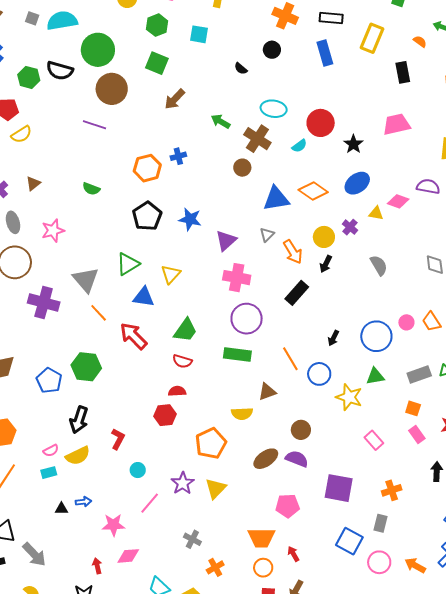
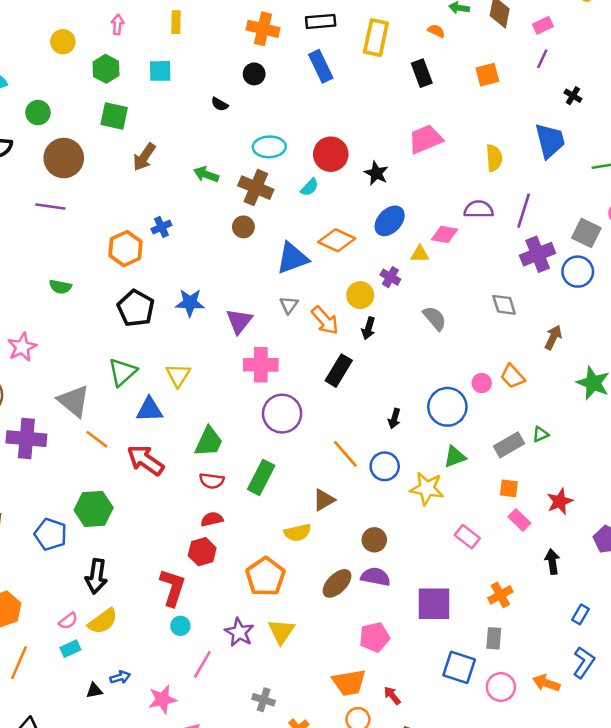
green circle: (98, 50) -> (38, 113), size x0.6
green rectangle: (237, 355) -> (261, 477), moved, turned -60
red L-shape: (118, 439) -> (173, 587), moved, size x1.4

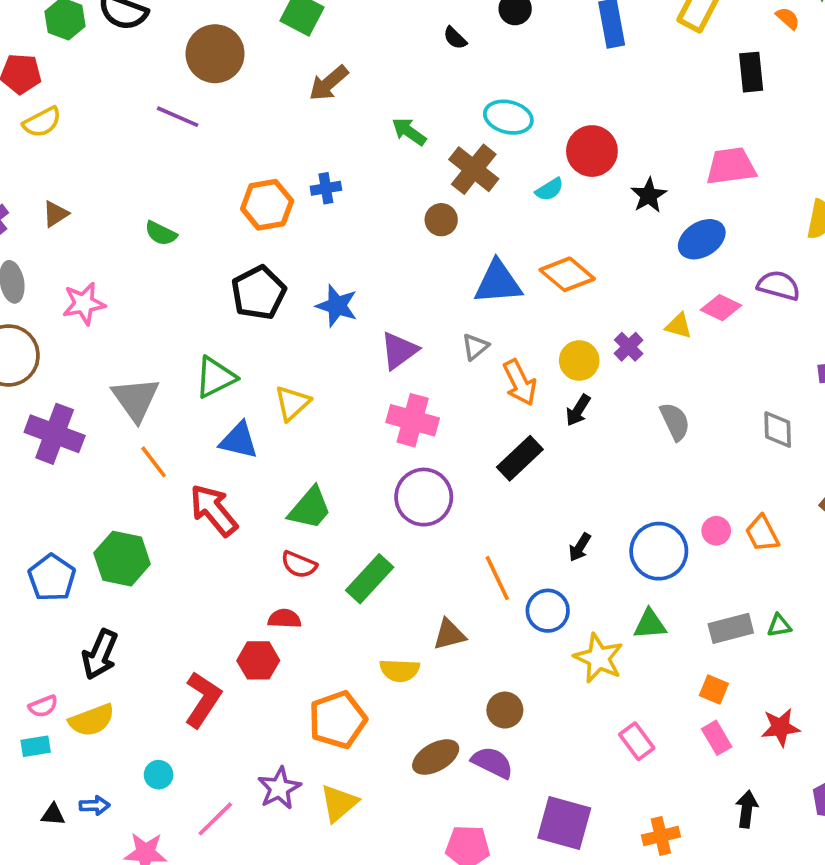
blue ellipse: (390, 221) -> (702, 239), moved
cyan circle: (180, 626) -> (159, 775), moved

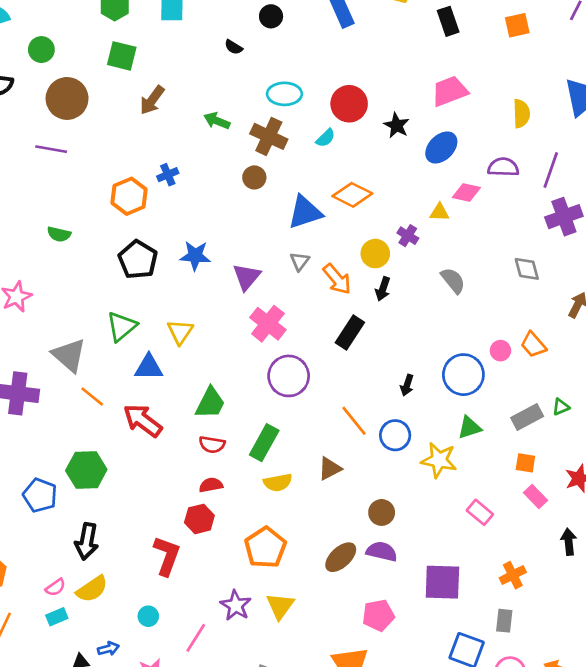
pink cross: (413, 420) -> (268, 324), turned 36
yellow semicircle: (400, 670) -> (278, 482), moved

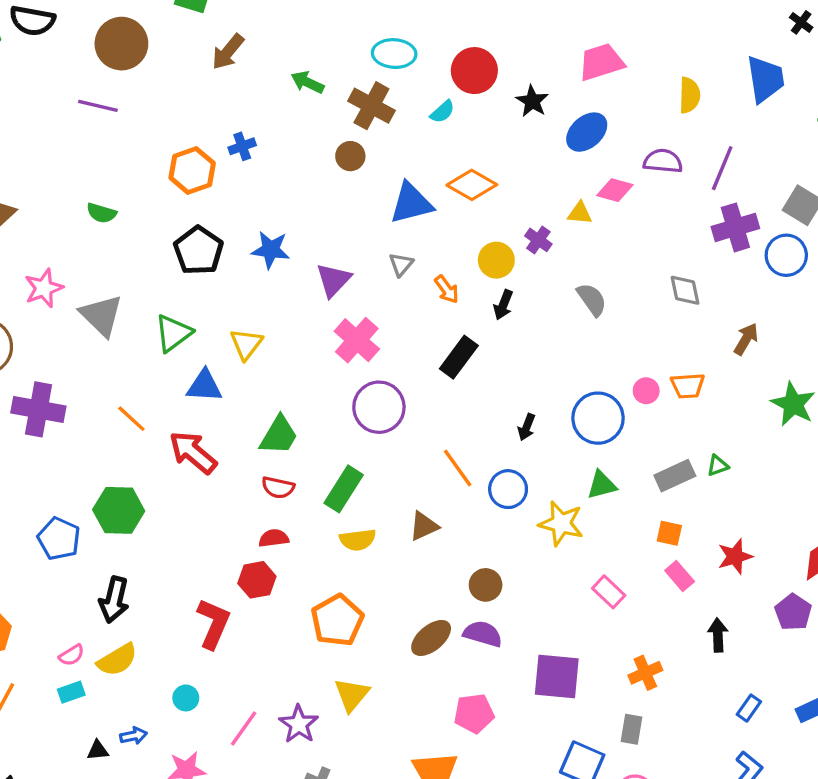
orange arrow: (337, 279) -> (447, 289), size x0.7
orange trapezoid: (533, 345) -> (688, 386), turned -56
gray triangle: (69, 355) -> (101, 315), moved
purple star: (236, 605) -> (299, 724), moved

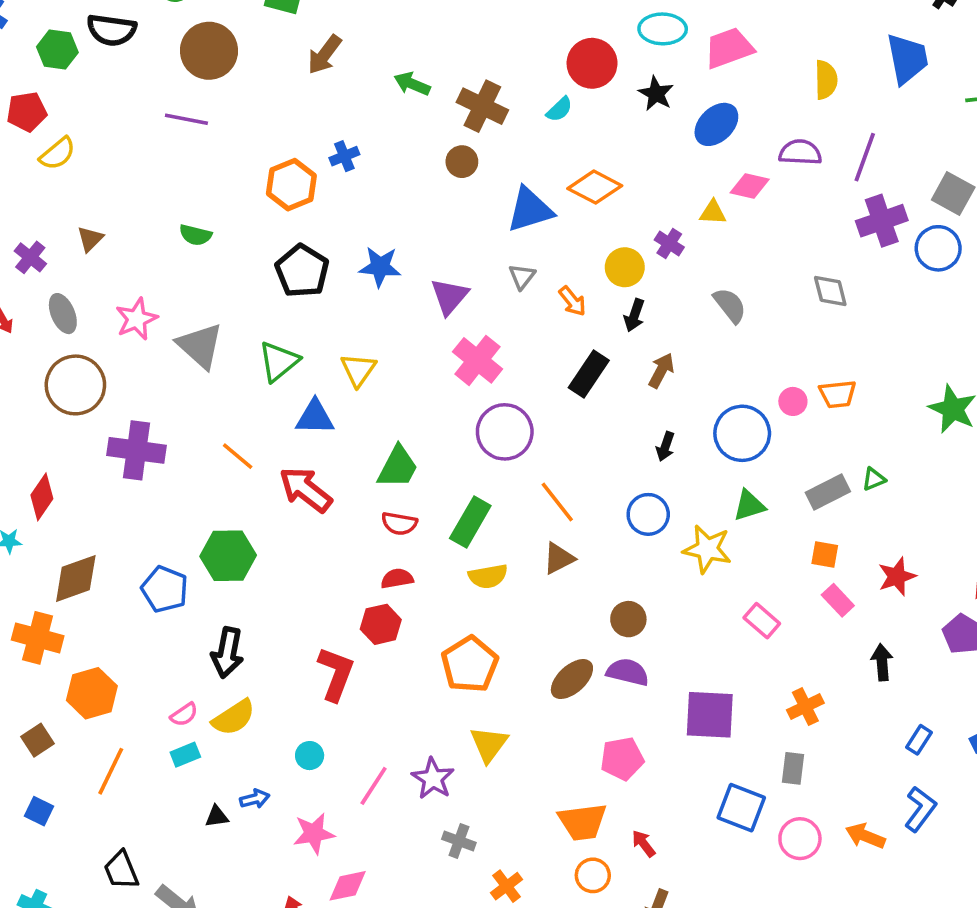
cyan ellipse: (394, 54) -> (663, 29), moved
brown arrow: (746, 339) -> (661, 370), moved
orange line: (458, 468) -> (557, 502), moved

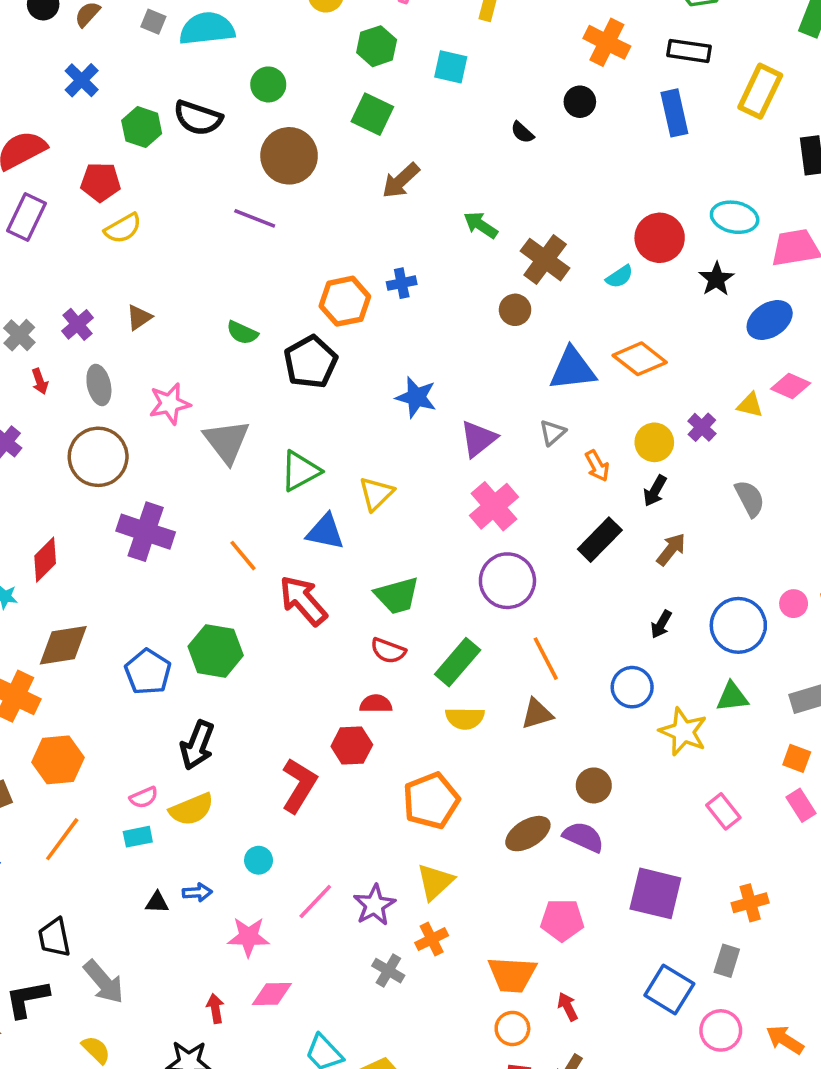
black pentagon: (302, 271) -> (311, 362), moved
green trapezoid: (398, 467) -> (397, 596), turned 36
orange cross: (507, 886) -> (432, 939), moved

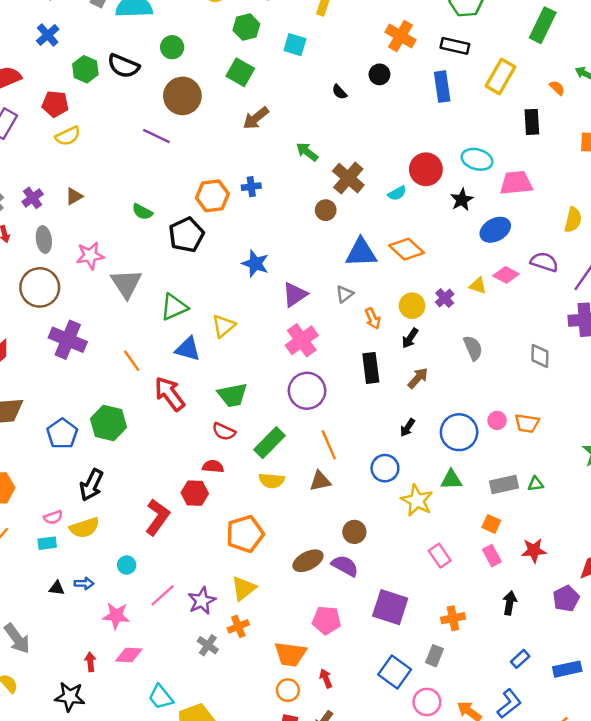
black rectangle: (600, 540) -> (371, 368), turned -56

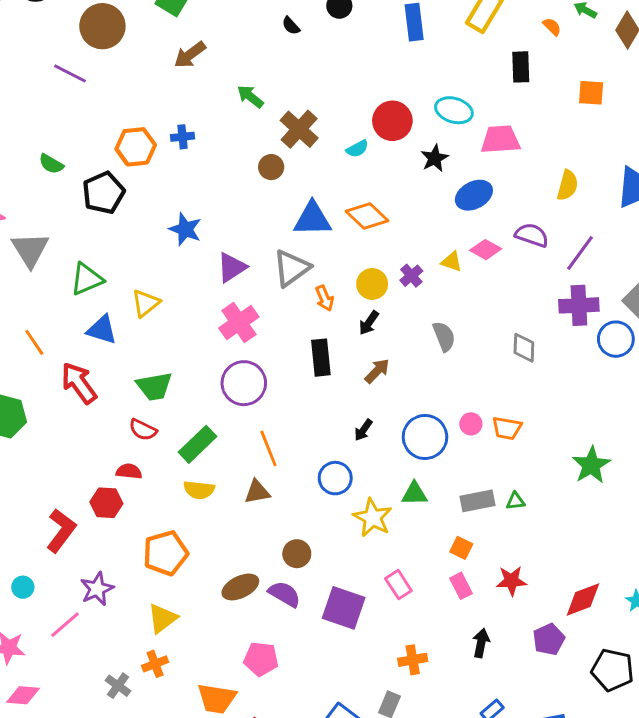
gray triangle: (345, 294) -> (291, 268), size x1.8
purple star: (202, 601) -> (97, 589), moved
purple square: (390, 607) -> (344, 608), moved

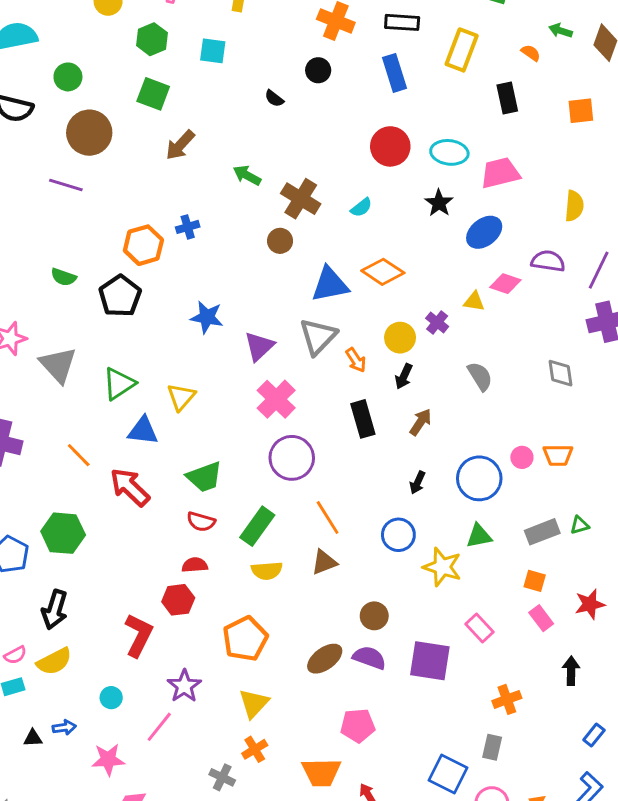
red circle: (392, 121) -> (390, 146), moved

